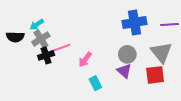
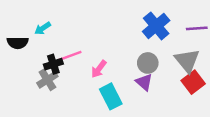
blue cross: (135, 22) -> (156, 26), turned -30
gray cross: (41, 39) -> (47, 80), moved
red square: (155, 75) -> (193, 82), moved, turned -30
cyan rectangle: (95, 83) -> (111, 96), size x1.5

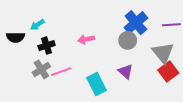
pink line: (70, 56) -> (61, 72), moved
gray circle: (148, 63) -> (128, 40), moved
black cross: (53, 64) -> (47, 46), moved
pink arrow: (99, 69) -> (86, 39), moved, turned 42

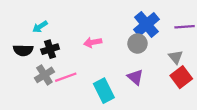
black semicircle: (15, 37) -> (23, 50), moved
gray triangle: (163, 53) -> (176, 57), size x0.6

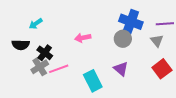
blue cross: (146, 24) -> (131, 22), turned -30
black cross: (50, 49) -> (45, 53), moved, turned -35
gray triangle: (176, 57) -> (157, 41), moved

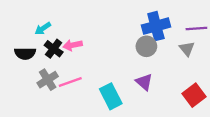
blue cross: (131, 22) -> (156, 26), turned -35
pink arrow: (83, 38) -> (73, 45), moved
black cross: (45, 53) -> (54, 49), moved
red square: (162, 69) -> (194, 95), moved

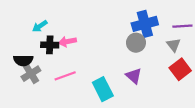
black cross: (54, 49) -> (50, 45), turned -35
black semicircle: (25, 53) -> (23, 60), moved
gray cross: (48, 80) -> (31, 74), moved
red square: (194, 95) -> (180, 69), moved

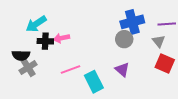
cyan arrow: (40, 26) -> (36, 24), size x1.5
red square: (180, 69) -> (165, 63), turned -30
pink line: (65, 76) -> (71, 70), moved

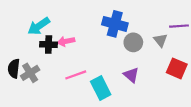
blue cross: (132, 22) -> (115, 24), moved, turned 30
gray triangle: (159, 41) -> (160, 40), moved
black semicircle: (21, 55) -> (14, 68), moved, turned 96

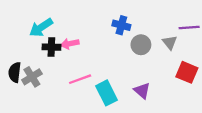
blue cross: (115, 24) -> (121, 25), size x0.7
purple triangle: (131, 75) -> (142, 91), moved

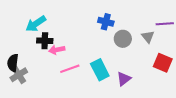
pink arrow: (70, 44) -> (57, 50), moved
gray cross: (32, 77) -> (19, 75), moved
purple triangle: (142, 91) -> (124, 79), turned 42
cyan rectangle: (106, 93) -> (100, 70), moved

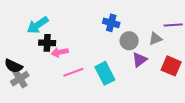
gray triangle: (148, 37) -> (155, 39), turned 48
black semicircle: (13, 63) -> (13, 66), turned -72
purple triangle: (124, 79) -> (140, 60), moved

